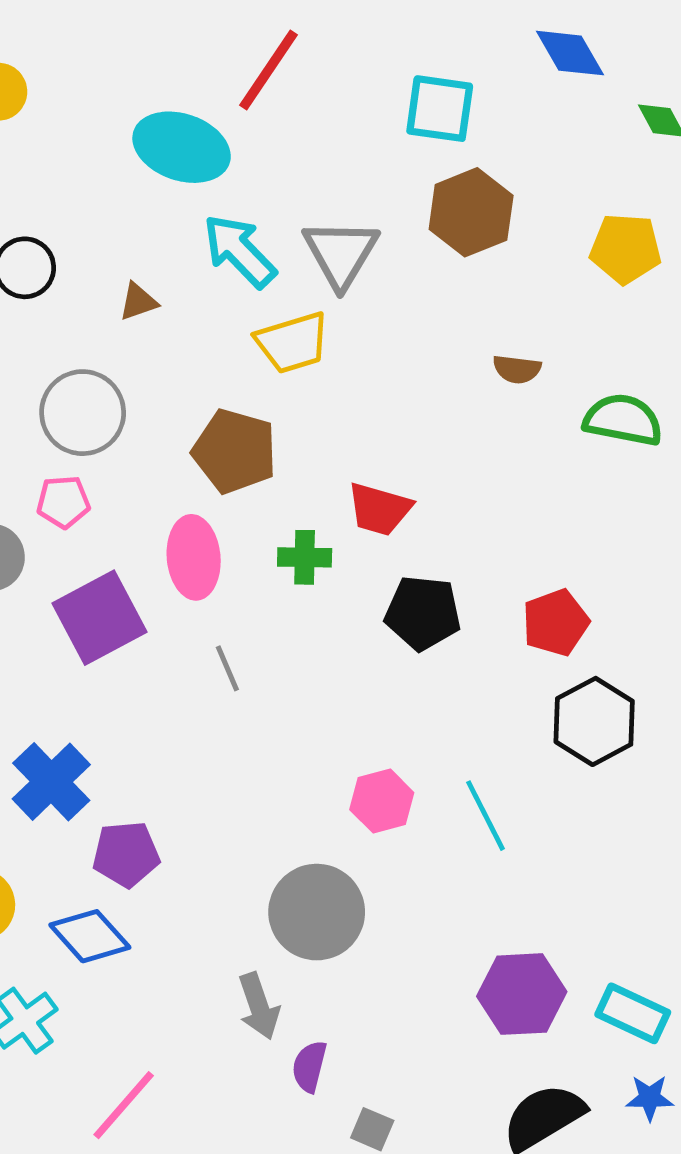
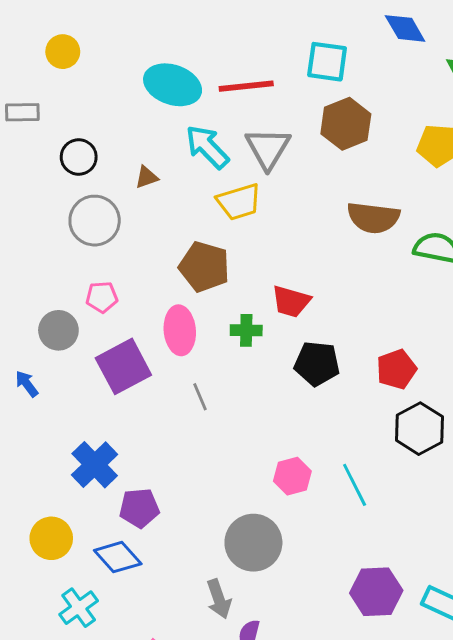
red line: (268, 70) -> (246, 86), moved, turned 50
brown semicircle: (517, 369) -> (373, 218), size x1.8
gray circle: (83, 413) -> (95, 221), moved

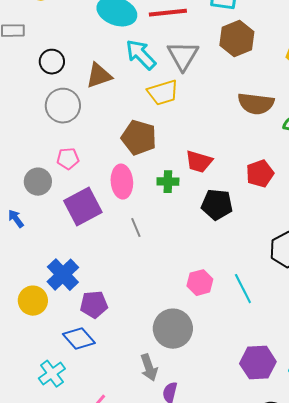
brown triangle: (147, 177) -> (99, 76), size x1.6
red pentagon: (396, 369) -> (260, 174), moved
yellow circle: (51, 538) -> (33, 301), moved

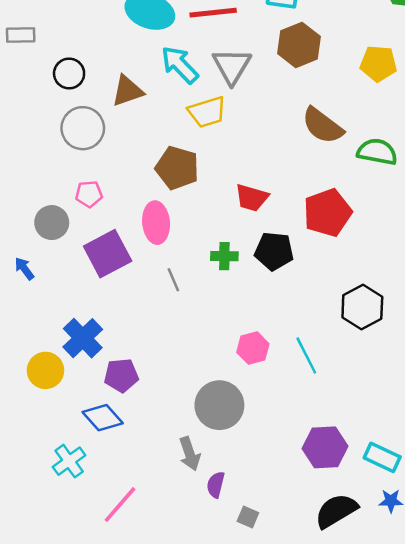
brown semicircle: (256, 104) -> (323, 126), turned 30
red pentagon: (260, 174) -> (327, 213), size x1.4
green cross: (168, 182) -> (224, 256), moved

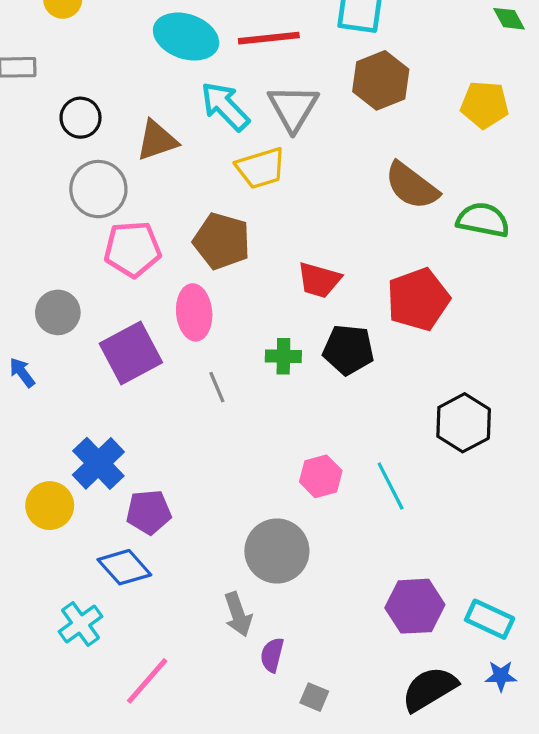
pink pentagon: (89, 194) -> (132, 249), moved, size x1.6

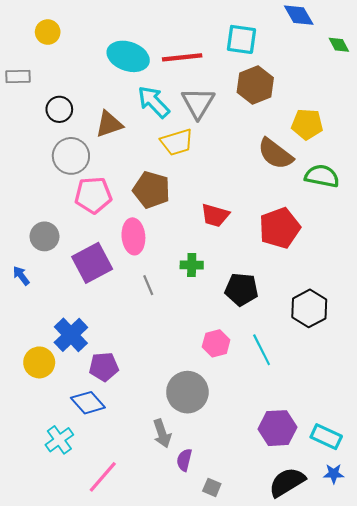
yellow pentagon: (485, 105) -> (307, 124), moved
black pentagon: (348, 350) -> (241, 289), moved

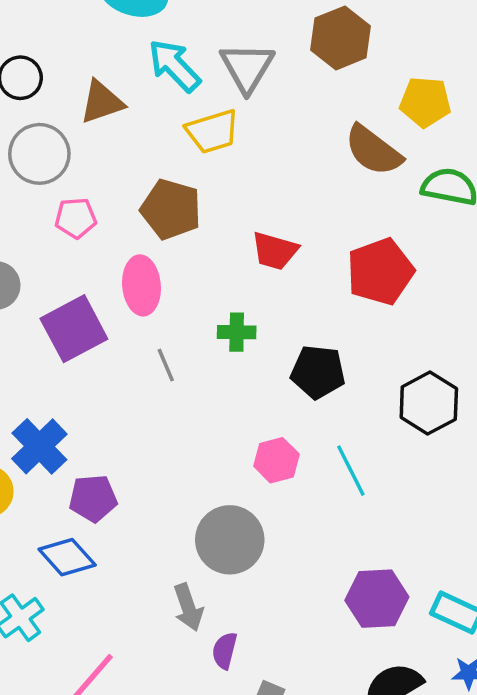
pink pentagon: (93, 195) -> (76, 218), size x0.7

